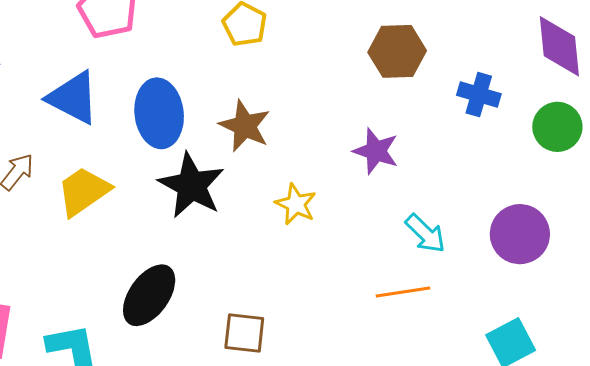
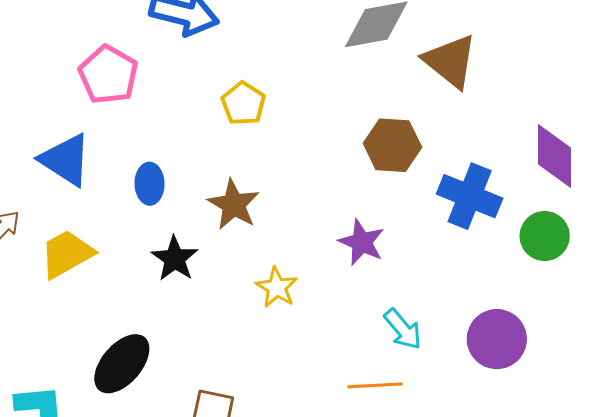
blue cross: (479, 95) -> (470, 196), size x1.5
blue ellipse: (159, 113) -> (150, 184), size x0.6
black star: (191, 186) -> (175, 259), size x0.7

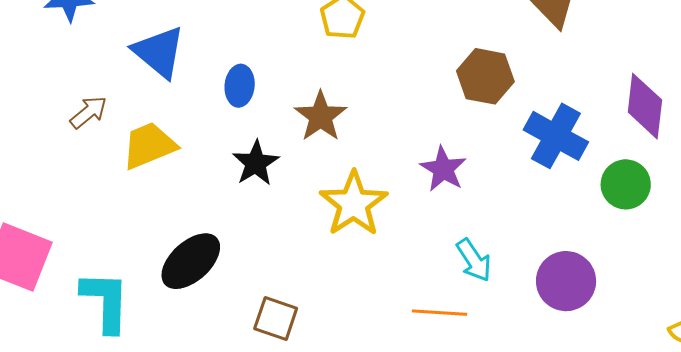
yellow star: (277, 287) -> (354, 204), size x1.6

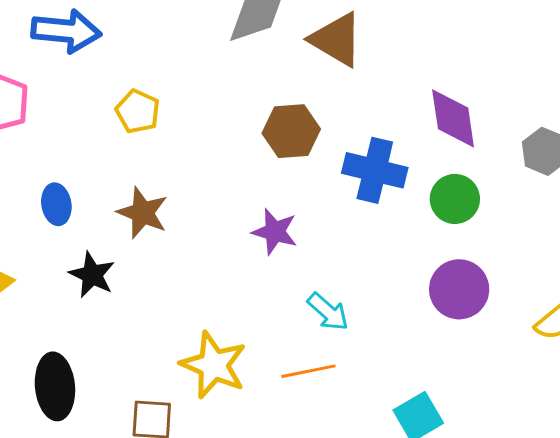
yellow star: (354, 204) -> (214, 365), moved
black ellipse: (191, 261) -> (55, 386), turned -38
purple circle: (566, 281) -> (459, 289), moved

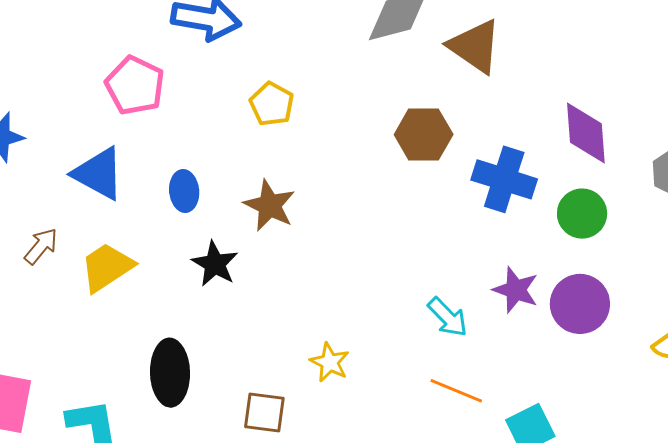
purple star: (275, 232) -> (516, 290), moved
yellow star: (214, 365) -> (330, 362), size x0.6
orange line: (308, 371) -> (456, 391), moved, turned 30

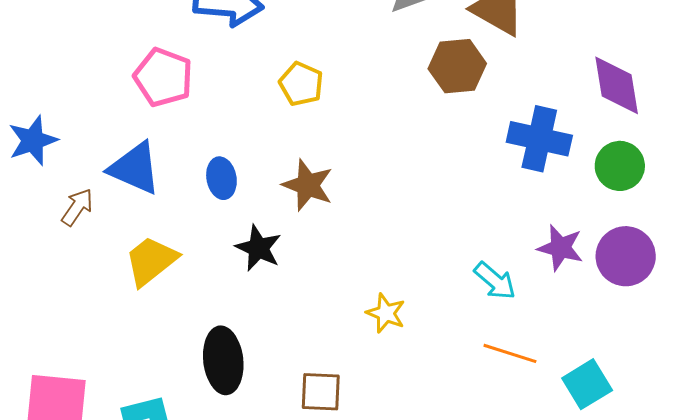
brown hexagon: (424, 134) -> (457, 66), moved
brown arrow: (41, 246) -> (77, 207), moved
yellow star: (330, 362) -> (386, 313), moved

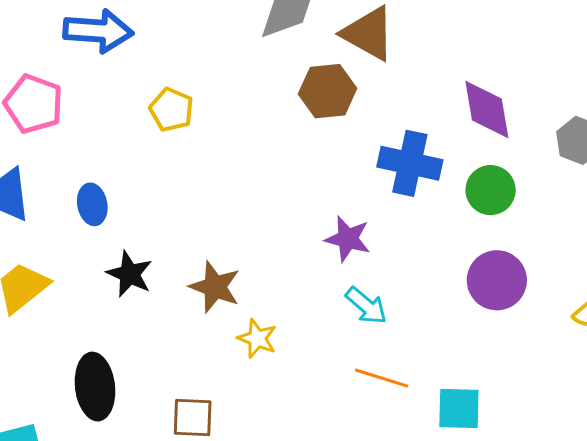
brown star: (308, 185) -> (215, 287), moved
purple star: (560, 248) -> (348, 239), moved
cyan square: (587, 384) -> (459, 409), turned 33

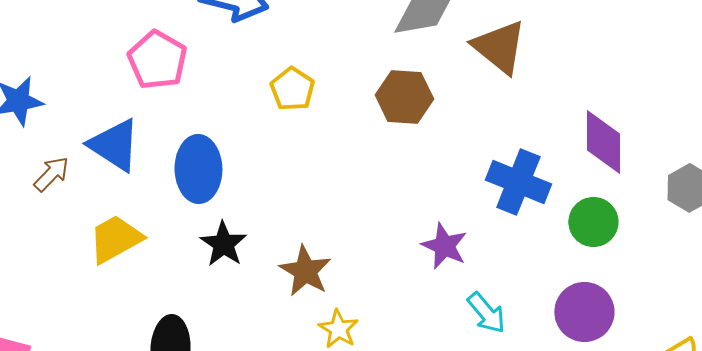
brown hexagon: (328, 91) -> (404, 97), moved
blue ellipse: (92, 204) -> (198, 169), size x1.6
cyan arrow: (366, 306) -> (486, 313), moved

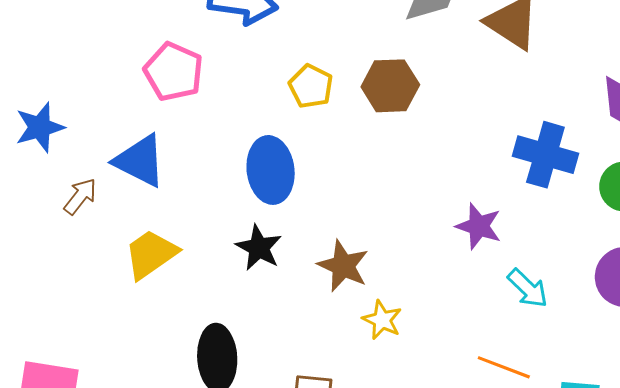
brown hexagon: (404, 97) -> (390, 86), moved
blue ellipse: (198, 169) -> (271, 170), moved

